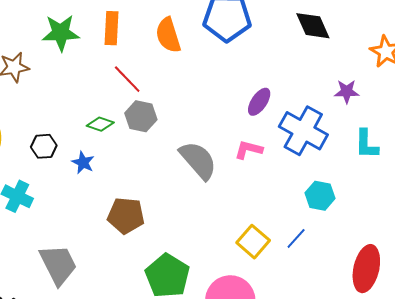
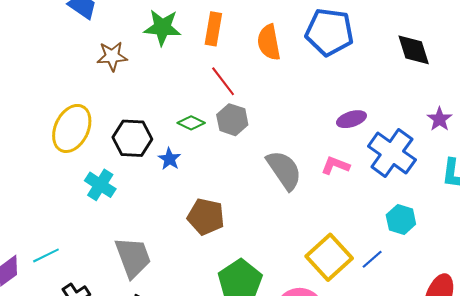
purple star: (347, 91) -> (440, 119), turned 30
purple ellipse: (259, 102) -> (351, 119), turned 32
black hexagon: (44, 146) -> (132, 138), size x1.5
yellow square: (253, 242) -> (329, 257), size x1.4

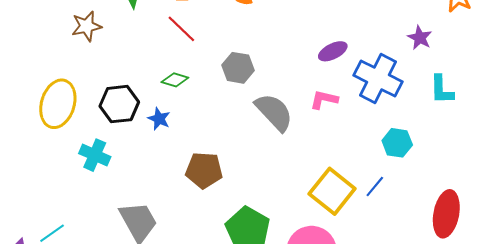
red line: (223, 81) -> (181, 29), moved
gray hexagon: (232, 120) -> (238, 68), moved

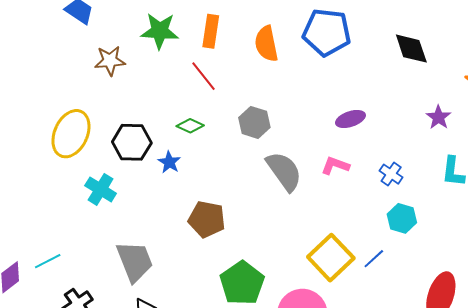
blue cross: (378, 79) -> (391, 174), moved, size x0.5

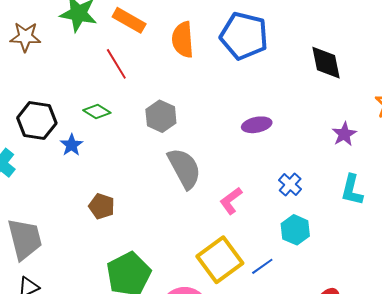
orange rectangle: (211, 31) -> (129, 20), turned -76
pink L-shape: (335, 166) -> (231, 201), moved, turned -64
brown pentagon: (207, 219) -> (102, 206), size x0.7

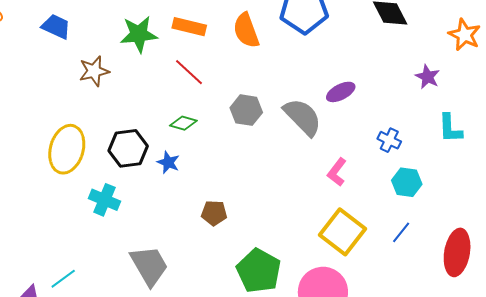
gray semicircle: (184, 168) -> (303, 117), moved
blue line: (262, 266) -> (401, 232), moved

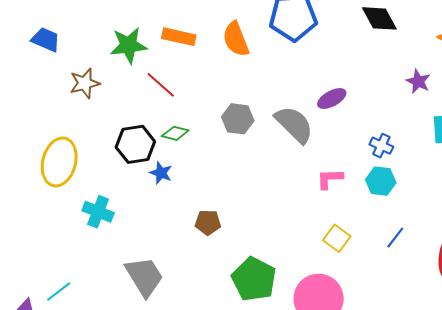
red line: (189, 72) -> (161, 85), moved
black hexagon: (128, 148) -> (135, 144), moved
pink L-shape: (337, 172) -> (330, 179), turned 52
cyan hexagon: (407, 182) -> (381, 181), moved
yellow square: (342, 232) -> (337, 238), size x0.6

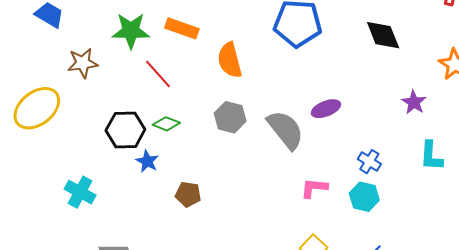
orange semicircle: (236, 39) -> (230, 60), moved
yellow ellipse: (59, 162) -> (37, 108), moved, turned 30
brown pentagon: (208, 222) -> (188, 194), moved

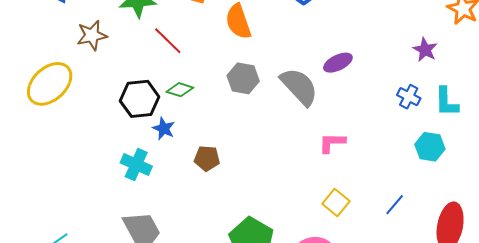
blue cross: (369, 162) -> (409, 97), moved
cyan cross: (80, 192) -> (136, 165), moved
cyan hexagon: (364, 197) -> (430, 147), moved

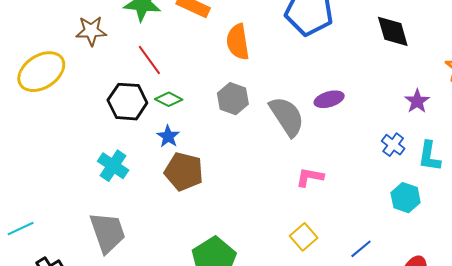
red line: (168, 41) -> (149, 60), moved
blue star: (164, 129) -> (168, 136), moved
brown pentagon: (207, 158) -> (184, 172), size x1.5

